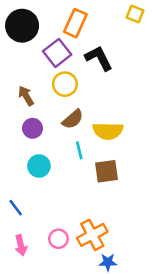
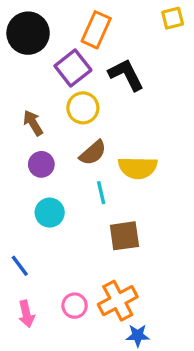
yellow square: (135, 14) -> (173, 18), turned -36
brown square: (107, 171) -> (124, 236), moved

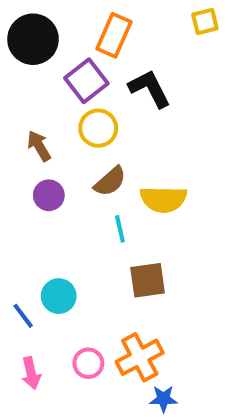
cyan circle: (50, 213) -> (59, 296), moved

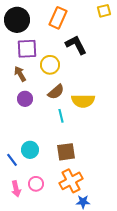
purple square: (86, 81) -> (27, 49), moved, turned 35
brown square: (148, 280) -> (66, 152), moved
pink circle: (88, 363) -> (36, 184), moved

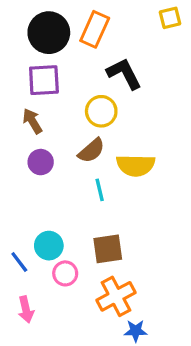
black circle: (17, 20) -> (49, 33), moved
yellow circle: (50, 65) -> (101, 111), moved
pink circle: (36, 184) -> (65, 273), moved

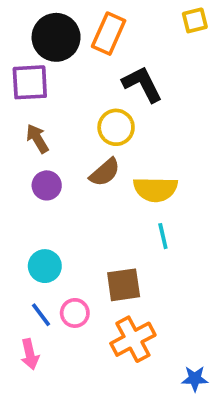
purple square: (44, 80) -> (30, 82), moved
cyan line: (100, 190) -> (163, 236), moved
cyan circle: (49, 246) -> (45, 266), moved
blue line: (19, 262) -> (41, 315), moved
blue star: (136, 331) -> (195, 379), moved

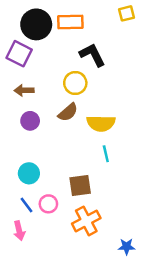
orange rectangle: (109, 34) -> (70, 22), turned 65
purple square: (30, 82) -> (19, 54), turned 30
brown arrow: (37, 139) -> (24, 90), turned -60

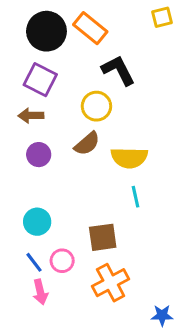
orange rectangle: (70, 22) -> (90, 28), turned 40
purple square: (19, 54) -> (40, 80), moved
pink arrow: (19, 231) -> (40, 292), moved

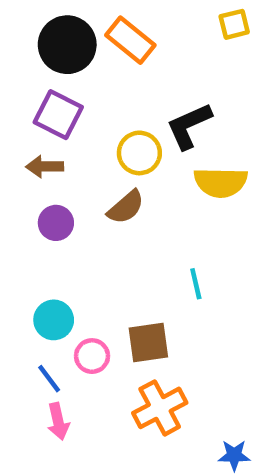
black L-shape: (118, 70) -> (189, 126), moved, turned -87
yellow semicircle: (129, 158) -> (221, 182), moved
pink circle: (62, 261) -> (92, 356), moved

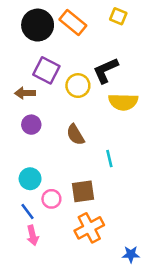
yellow square: (234, 24) -> (118, 16), moved, turned 36
purple square: (58, 115) -> (46, 70), moved
brown semicircle: (126, 207) -> (75, 135), moved, turned 100

